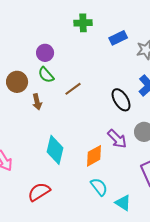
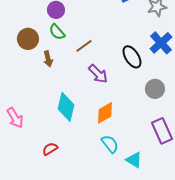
purple arrow: (117, 139) -> (98, 74), moved
red semicircle: (39, 192) -> (50, 149), size x0.7

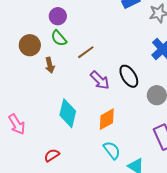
black ellipse: (132, 57) -> (129, 76), moved

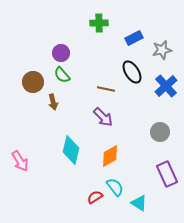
brown line: (86, 52) -> (106, 89), moved, turned 48
black ellipse: (129, 76) -> (132, 72), moved
red semicircle: (52, 155) -> (95, 197), moved

